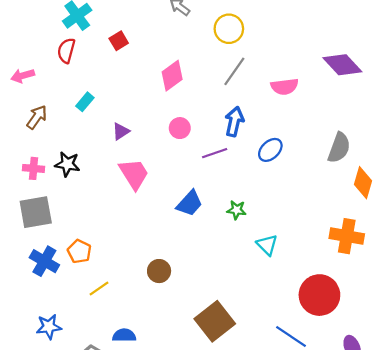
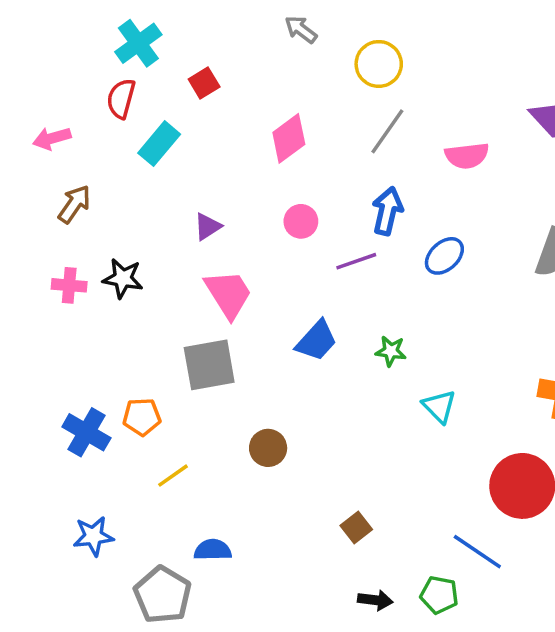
cyan rectangle: (85, 102) -> (159, 144), moved, size x1.4
gray square: (36, 212) -> (209, 365), moved
orange pentagon: (79, 251) -> (142, 417), turned -30
brown square: (215, 321) -> (356, 527), size x0.5

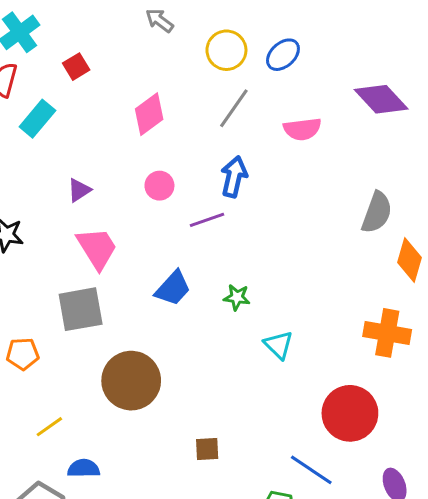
blue ellipse: (444, 256) -> (283, 55), moved
brown circle: (268, 448) -> (131, 381), size x1.8
yellow line: (173, 476) -> (49, 427), moved
brown square: (356, 527) -> (207, 449), turned 35

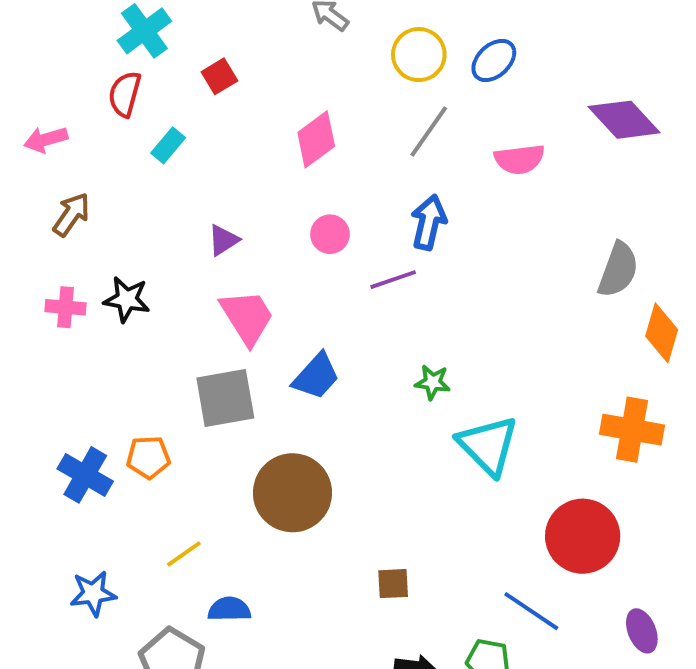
cyan rectangle: (37, 119) -> (168, 145), size x0.7
blue trapezoid: (173, 288) -> (316, 376), moved
cyan triangle: (279, 345) -> (488, 445), size x1.6

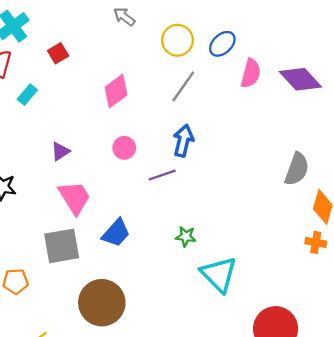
pink semicircle: (519, 159) -> (251, 73), moved, turned -68
orange cross: (632, 430) -> (316, 242), moved, size x0.6

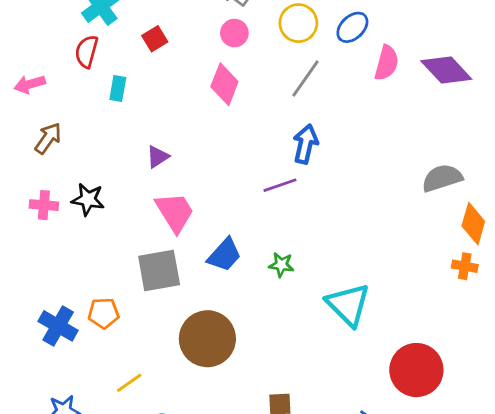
pink diamond: (116, 91) -> (224, 84), turned -32
cyan rectangle: (27, 95) -> (118, 88), turned -30
pink circle: (124, 148) -> (234, 33), moved
gray semicircle: (297, 169) -> (442, 178), turned -128
green star: (186, 236) -> (281, 265), moved

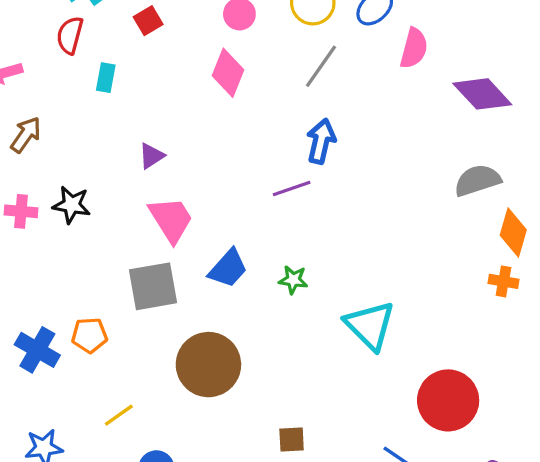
purple diamond: (446, 70) -> (482, 94), moved

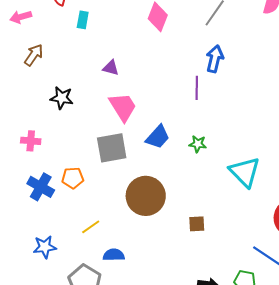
purple triangle: (151, 156) -> (111, 68), turned 48
purple line: (292, 188) -> (197, 88), turned -70
pink cross: (21, 211) -> (31, 141), moved
brown square: (292, 440) -> (197, 224), moved

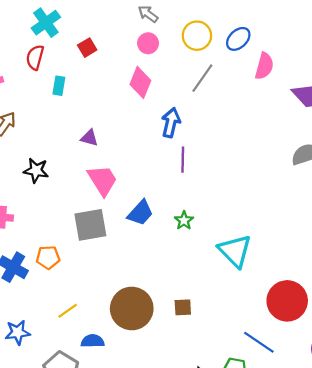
blue arrow: (215, 59) -> (171, 123), moved
green star: (198, 144) -> (184, 220), turned 30
brown circle: (146, 196) -> (132, 308), moved

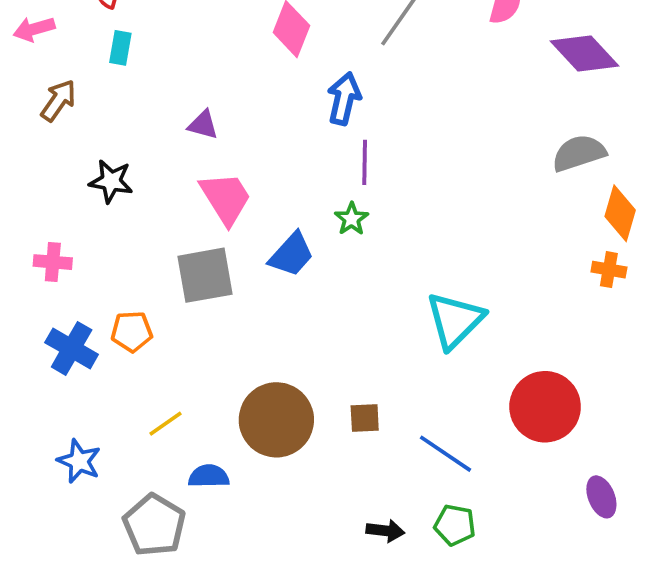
cyan rectangle: (59, 86) -> (120, 48), moved
green star: (184, 220) -> (352, 219), moved
cyan triangle: (235, 251) -> (455, 320), turned 30
blue star: (18, 332) -> (79, 461), turned 30
blue line: (259, 342) -> (445, 454), moved

